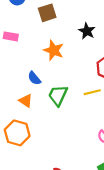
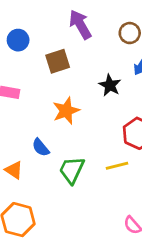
orange star: (54, 50) -> (66, 111), turned 30
orange triangle: (26, 101) -> (14, 170), moved

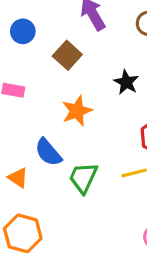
brown square: (58, 61) -> (67, 55), turned -30
blue semicircle: (41, 147) -> (48, 152), size x1.4

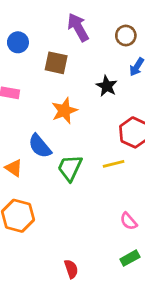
brown square: (67, 55) -> (56, 63), turned -30

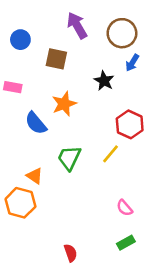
brown circle: (126, 36) -> (122, 33), size x1.5
blue semicircle: (40, 146) -> (36, 123), moved
yellow line: (114, 164) -> (110, 154), turned -36
orange triangle: (14, 168) -> (35, 176), moved

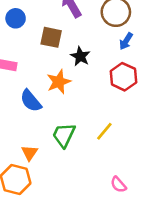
black star: (104, 81) -> (80, 56), moved
red hexagon: (130, 124) -> (123, 77), moved
orange triangle: (35, 176) -> (30, 153), turned 30

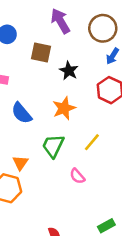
orange star: (59, 82) -> (64, 108), moved
pink semicircle: (118, 185) -> (77, 176), moved

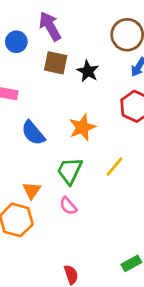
purple arrow: (60, 21) -> (50, 26), moved
black star: (69, 71) -> (88, 71), moved
pink semicircle: (77, 176) -> (68, 206), moved

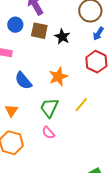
blue circle: (16, 42) -> (15, 25), moved
orange triangle: (32, 190) -> (11, 111), moved

